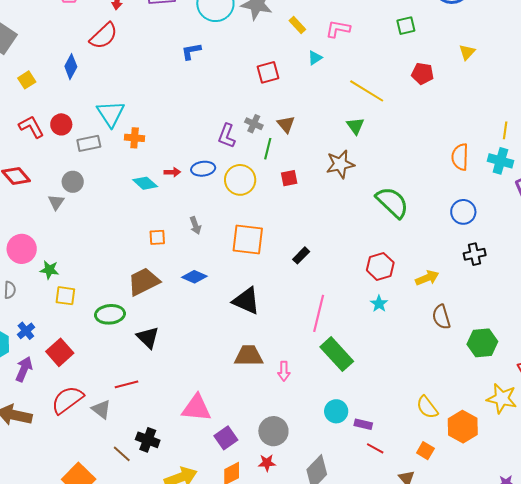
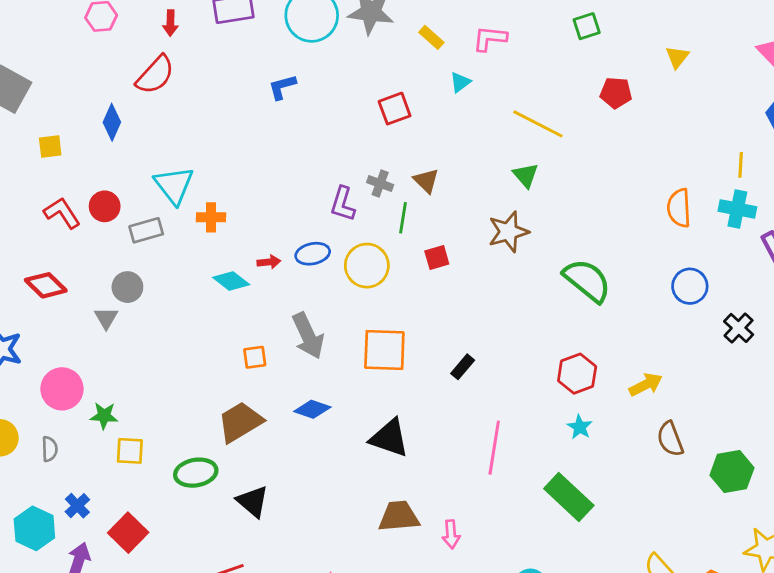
yellow square: (27, 80) -> (50, 147), turned 30
gray arrow: (195, 225) -> (308, 336), size x1.8
black cross: (475, 254) -> (739, 328), moved, turned -30
green rectangle: (337, 354) -> (569, 497), moved

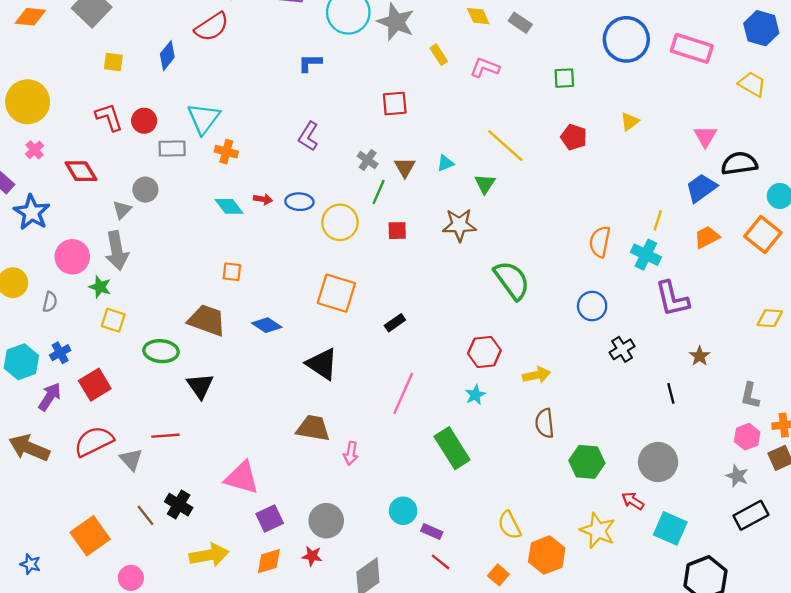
cyan triangle: (460, 82) -> (445, 163), moved
purple L-shape: (343, 204) -> (308, 136), moved
gray arrow: (308, 336) -> (117, 251), moved
brown trapezoid: (240, 422) -> (207, 320), turned 36

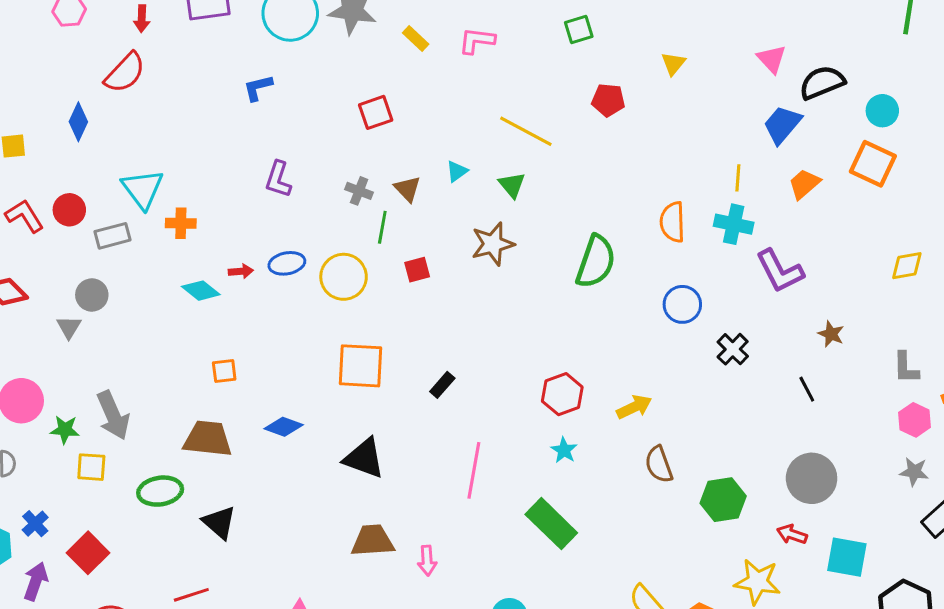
gray arrow: (117, 251) -> (113, 415), moved
green semicircle: (512, 280) -> (596, 262), moved, turned 69

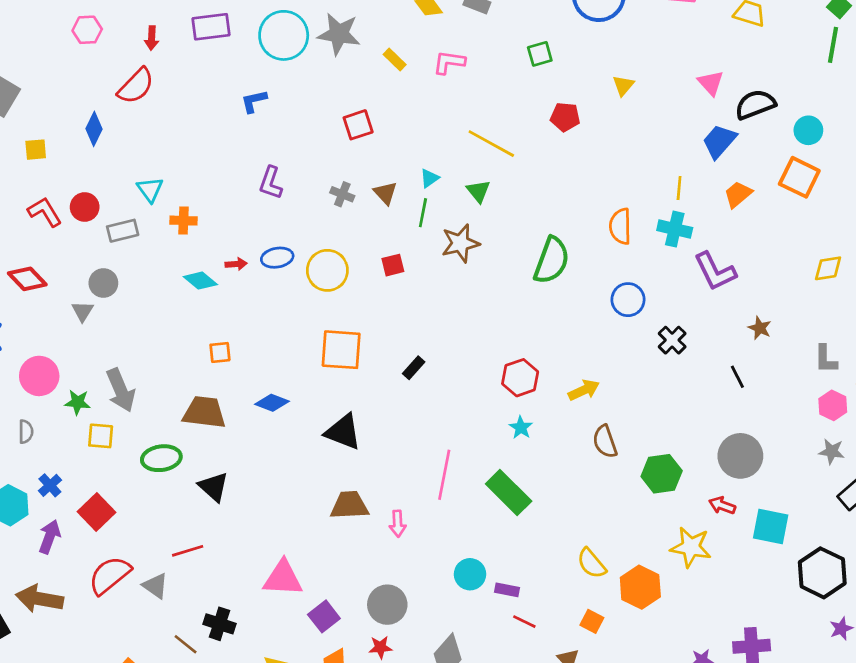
cyan triangle: (143, 189) -> (150, 190), size x0.7
green line: (382, 227) -> (423, 213), moved
pink line: (474, 470) -> (444, 475), moved

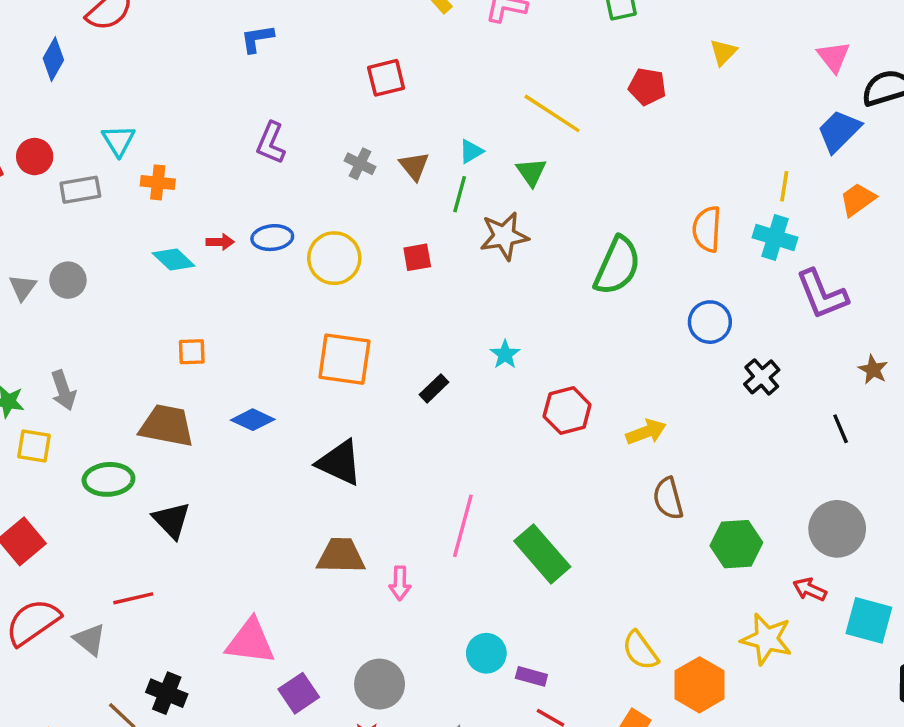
gray circle: (103, 283) -> (68, 280), moved
gray arrow: (121, 390) -> (63, 390), size x0.7
cyan star: (521, 428) -> (505, 354), moved

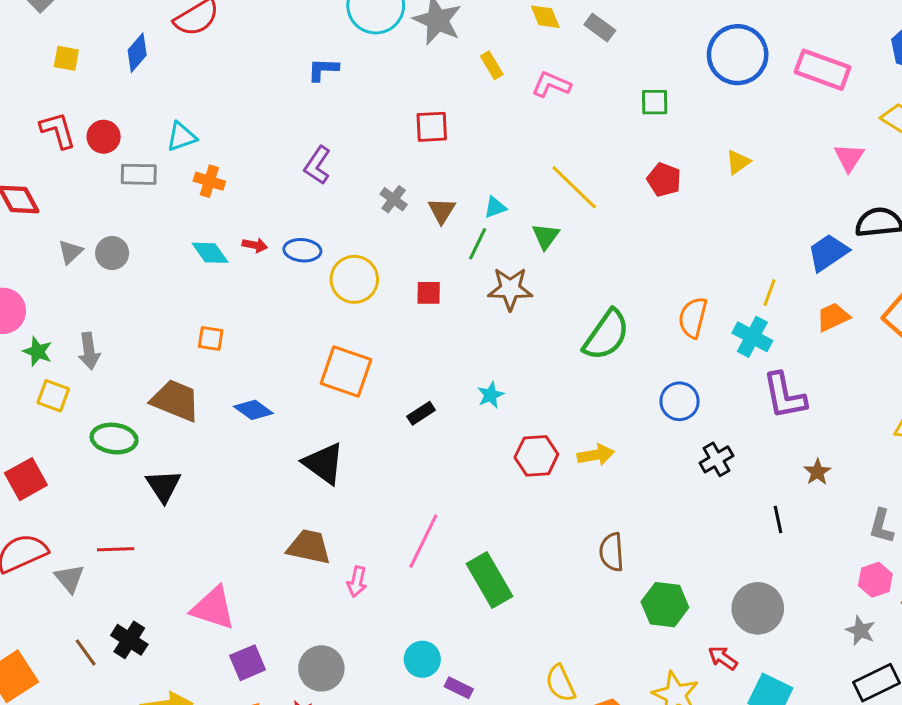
pink triangle: (834, 57) -> (849, 157), moved
cyan triangle: (118, 140) -> (181, 137), turned 32
yellow arrow: (646, 432) -> (596, 455), moved

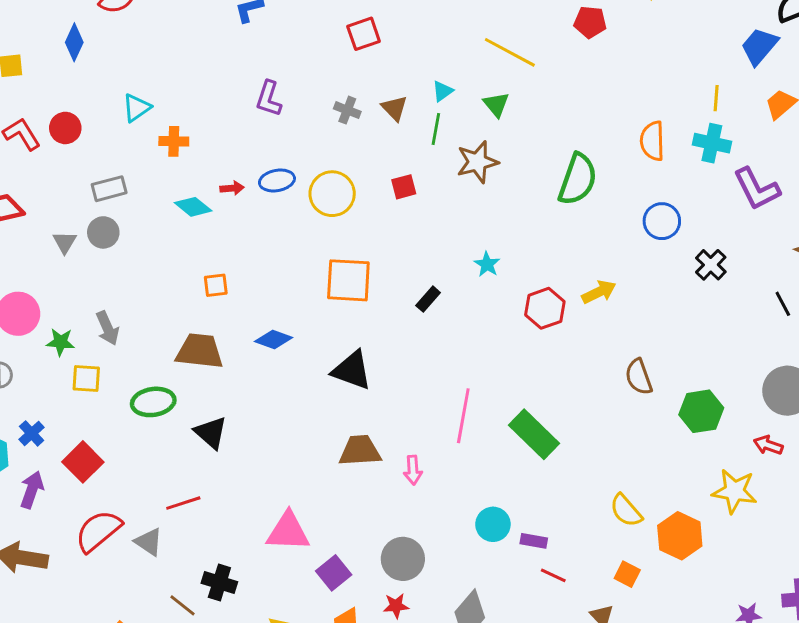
gray rectangle: (139, 174) -> (109, 189), moved

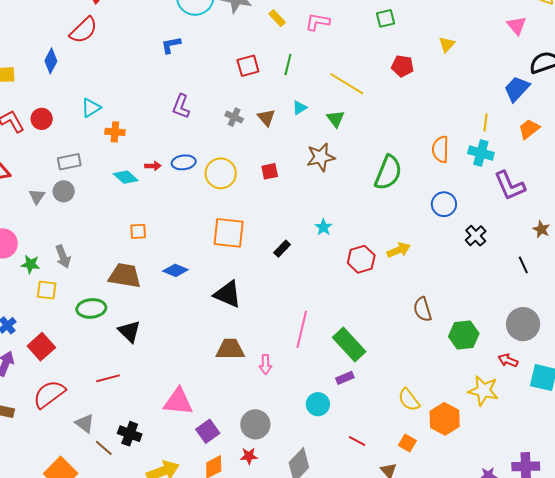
green line: (436, 129) -> (288, 64), moved
purple rectangle: (534, 541) -> (345, 378), moved, turned -36
gray triangle: (149, 542) -> (85, 423), moved

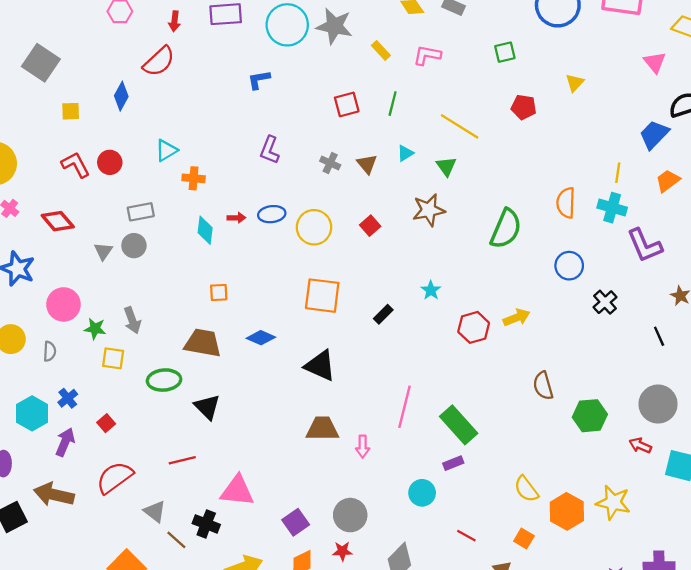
red square: (270, 171) -> (370, 226), turned -30
cyan diamond: (126, 177) -> (205, 230), turned 55
red square: (41, 347) -> (106, 423), size x0.6
yellow star: (483, 391) -> (613, 502), moved
pink triangle: (178, 402) -> (237, 491), moved

